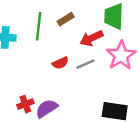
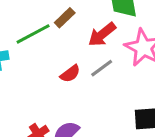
green line: (39, 26) -> (33, 34), turned 68

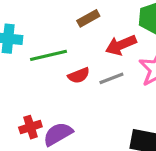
green line: (33, 34) -> (48, 55), moved

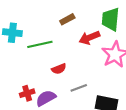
red semicircle: (79, 75) -> (59, 69), moved
gray line: (111, 78) -> (79, 88), moved

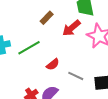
gray line: (79, 88) -> (76, 76), turned 63

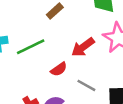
red arrow: (71, 28) -> (83, 47), moved

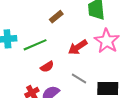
red semicircle: (59, 69) -> (47, 67), moved

